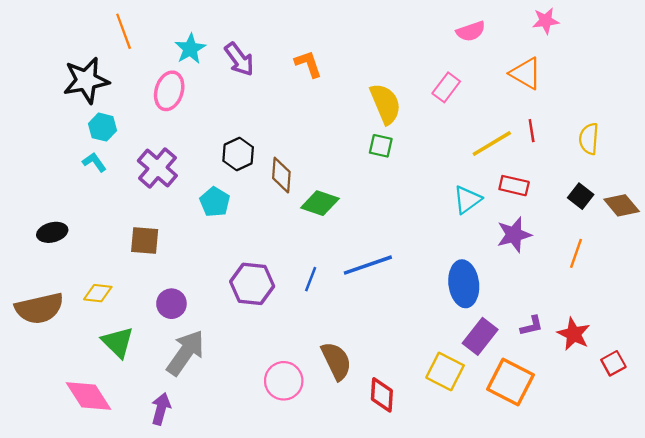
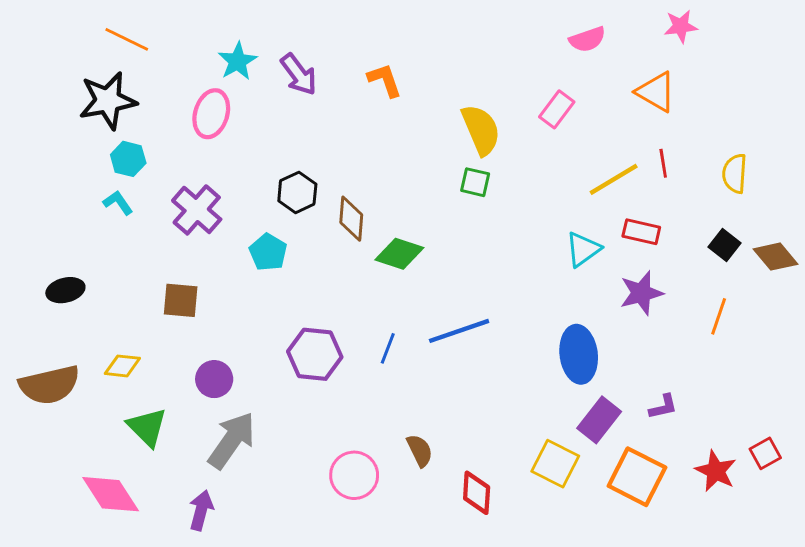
orange line: (124, 31) -> (127, 39), moved, turned -44
red star: (574, 334) -> (716, 471), moved
brown semicircle: (336, 361) -> (420, 450), size x0.7

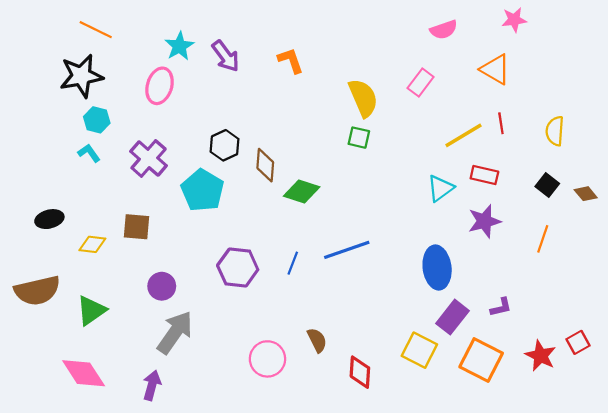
cyan pentagon: (268, 252) -> (202, 190), size x1.5
brown diamond: (775, 257) -> (586, 194), size x0.7
yellow diamond: (122, 366) -> (92, 244), moved
green triangle: (147, 427) -> (91, 310), moved, turned 40

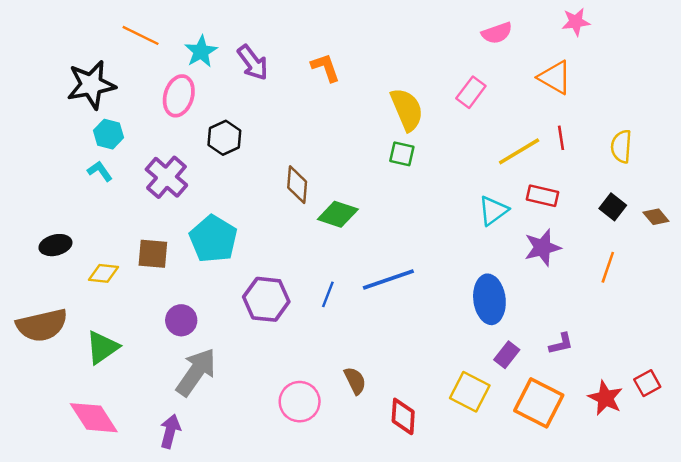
orange line: (96, 30) -> (141, 35), moved
black hexagon: (225, 145) -> (224, 138), moved
cyan pentagon: (202, 190) -> (213, 239), moved
purple rectangle: (452, 317) -> (507, 355), size x0.7

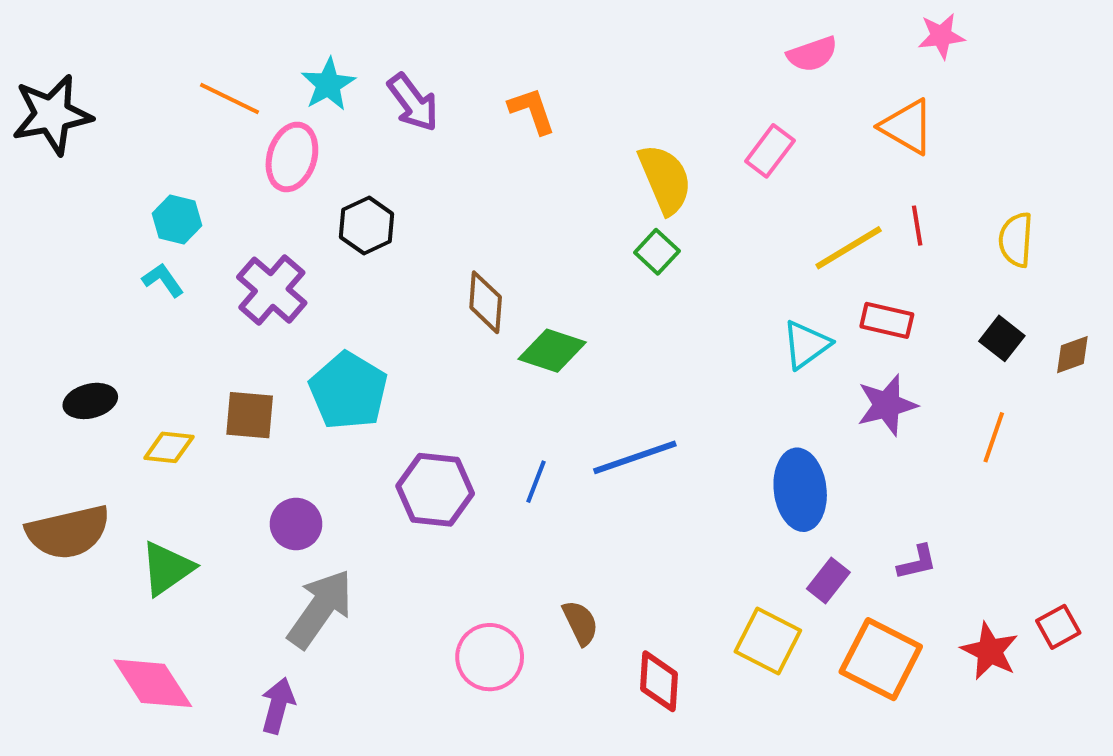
orange line: (141, 35) -> (229, 98), moved
black star: (91, 85) -> (52, 115), moved
green square: (402, 154) -> (657, 252), turned 30
brown diamond: (656, 217) -> (1072, 355), turned -70

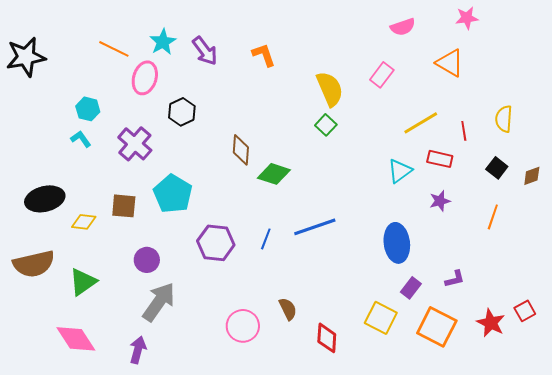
red line: (917, 226) -> (464, 131), moved
black ellipse: (90, 401) -> (45, 199), size x1.5
purple star: (887, 405) -> (440, 201), size x0.7

